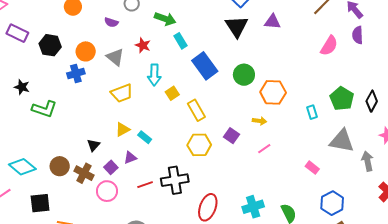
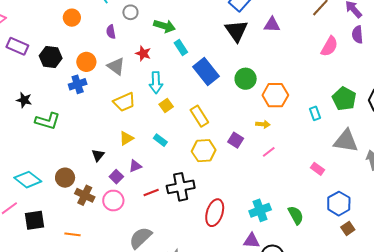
purple semicircle: (111, 22) -> (111, 32), turned 64
yellow square: (172, 93) -> (166, 105), moved
cyan rectangle: (145, 137) -> (160, 140), moved
brown cross: (84, 173) -> (85, 195), moved
black square: (40, 203) -> (35, 220), moved

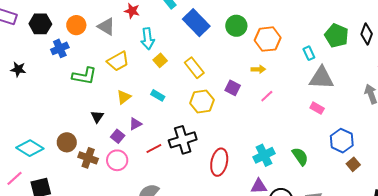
blue cross: (78, 84) -> (60, 48), moved
green L-shape: (48, 121) -> (84, 76), moved
gray triangle: (346, 141) -> (321, 78), moved

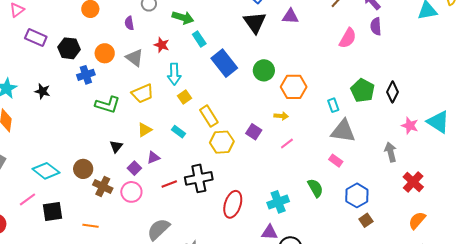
yellow rectangle: (194, 68) -> (209, 116), moved
green semicircle: (300, 156) -> (315, 188), moved

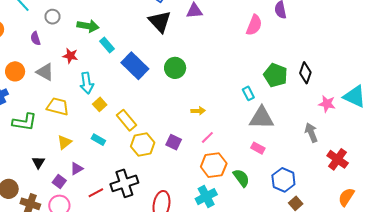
orange hexagon: (294, 87) -> (214, 165), moved
yellow trapezoid: (143, 94) -> (58, 106), turned -135
purple square: (254, 132) -> (174, 142), moved

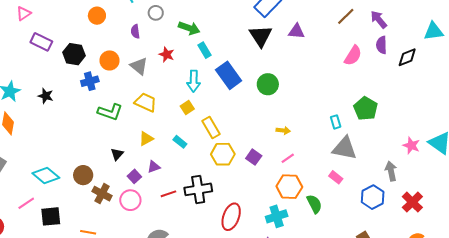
black diamond: (305, 73) -> (407, 57), moved, turned 40
cyan arrow: (87, 83) -> (194, 81), moved
blue hexagon: (283, 180) -> (373, 197), moved

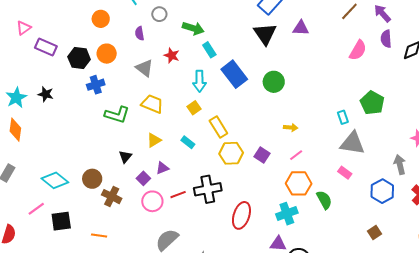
pink triangle: (24, 14) -> (24, 28), moved
orange circle: (109, 60) -> (107, 54), moved
black star: (46, 96) -> (46, 94), moved
pink circle: (130, 200) -> (152, 201), moved

